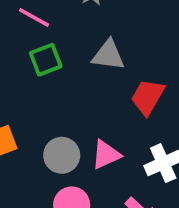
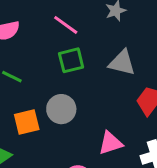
gray circle: (62, 155) -> (61, 109), moved

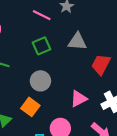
pink line: (66, 25) -> (42, 15), moved
orange square: (27, 122) -> (30, 107), moved, turned -30

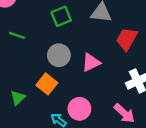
pink triangle: (79, 99) -> (91, 62), moved

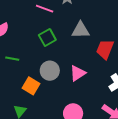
orange square: (47, 84) -> (31, 86), moved

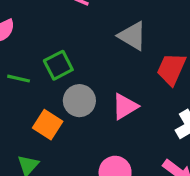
gray triangle: (81, 30) -> (132, 36), turned 30
green square: (47, 38) -> (58, 65), moved

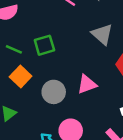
gray circle: (79, 101) -> (54, 92), moved
orange square: (48, 125) -> (21, 76), moved

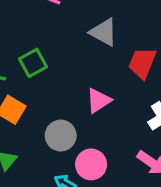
gray circle: (54, 92) -> (61, 136), moved

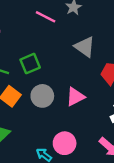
gray circle: (61, 136) -> (42, 96), moved

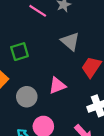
gray circle: (42, 96) -> (27, 97), moved

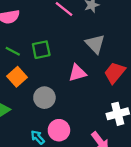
pink triangle: (57, 86) -> (77, 73), moved

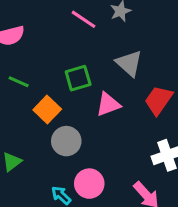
green square: (41, 50) -> (78, 78), moved
orange square: (17, 77) -> (47, 109), moved

